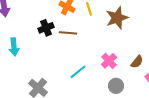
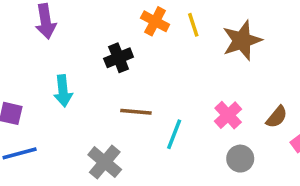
brown line: (68, 33) -> (136, 112), moved
cyan line: (78, 72) -> (174, 134), turned -30

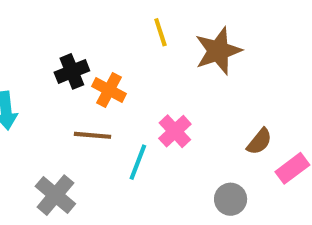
orange cross: (155, 21) -> (109, 90), moved
pink cross: (228, 115) -> (175, 131), moved
gray circle: (240, 159) -> (231, 199), moved

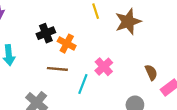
brown semicircle: (259, 142) -> (151, 72), turned -63

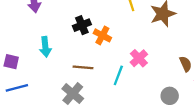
brown line: (57, 69) -> (83, 67), moved

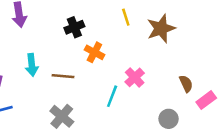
black cross: (82, 25) -> (74, 27), moved
brown line: (83, 67) -> (63, 76), moved

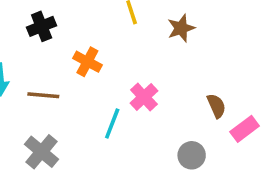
black cross: (74, 27) -> (42, 26), moved
brown star: (161, 28) -> (181, 28), size x0.7

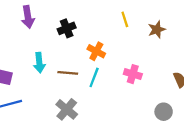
pink cross: (144, 97) -> (133, 74), turned -30
cyan line: (112, 124) -> (94, 77), moved

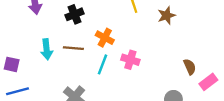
brown line: (68, 73) -> (73, 48), moved
pink cross: (133, 74) -> (130, 60), moved

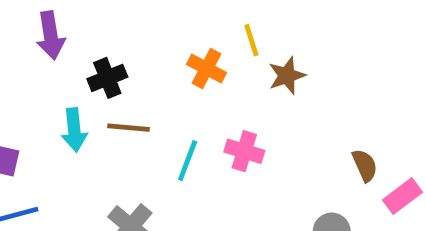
black cross: (75, 14) -> (107, 78), moved
brown star: (166, 16) -> (287, 76), moved
orange cross: (105, 38) -> (206, 69), moved

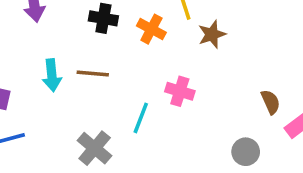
black cross: (107, 78) -> (103, 18), moved, turned 32
cyan line: (188, 161) -> (141, 118), moved

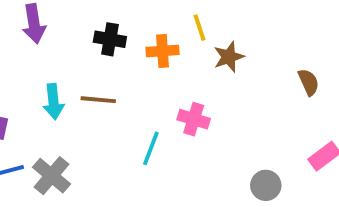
orange cross: (151, 29) -> (163, 51), turned -32
brown semicircle: (271, 102) -> (309, 82), moved
gray cross: (95, 148) -> (52, 176), moved

